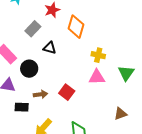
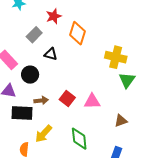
yellow cross: (98, 55) -> (116, 57), moved, size x1.5
pink triangle: (97, 77) -> (92, 101), moved
black rectangle: (22, 107) -> (22, 113), size x1.5

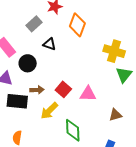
yellow arrow: (43, 134) -> (49, 111), moved

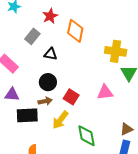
black circle: (28, 63) -> (48, 82), moved
pink triangle: (88, 94) -> (105, 92), moved
brown triangle: (115, 115) -> (126, 129), moved

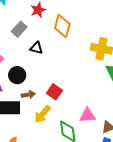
black circle: (48, 82) -> (17, 75), moved
pink triangle: (105, 92) -> (87, 115), moved

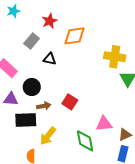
orange diamond: (62, 26) -> (75, 36), turned 70
yellow arrow: (42, 114) -> (48, 136), moved

